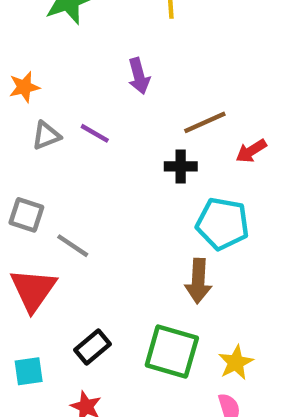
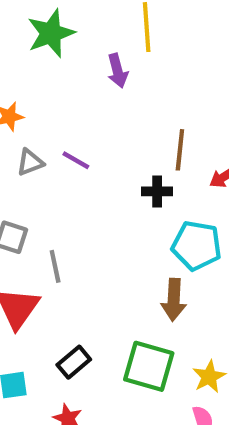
purple arrow: (139, 76) -> (117, 71), moved
brown line: (205, 122) -> (180, 150), turned -60
gray line: (73, 246) -> (55, 266), turned 44

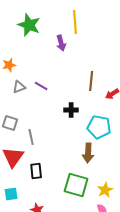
green star: (51, 33) -> (29, 25), turned -30
black cross: (157, 191) -> (71, 110), moved
black rectangle: (74, 362) -> (36, 171), moved, turned -56

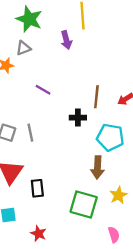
brown line: (91, 81) -> (96, 97), moved
gray triangle: (19, 87) -> (23, 48), moved
gray line: (31, 137) -> (30, 133), moved
yellow star: (105, 190) -> (118, 195), moved

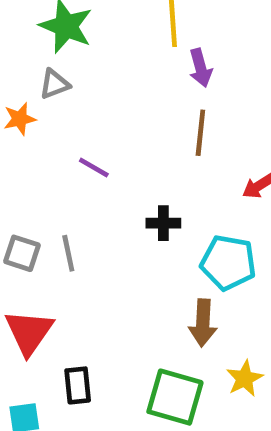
purple arrow: (66, 40) -> (200, 68), moved
brown line: (96, 97) -> (200, 133), moved
black rectangle: (37, 188) -> (78, 385), moved

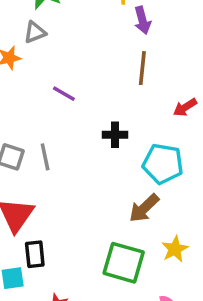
brown arrow: (203, 323) -> (144, 208), turned 44
black rectangle: (78, 385) -> (35, 254), moved

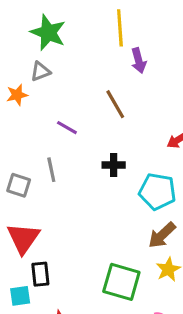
brown line: (142, 68) -> (115, 104), moved, turned -36
gray line: (45, 157) -> (51, 170), moved
brown arrow: (144, 208) -> (162, 235), moved

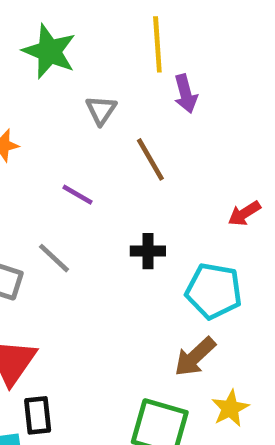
gray triangle: (40, 71) -> (101, 110), moved, turned -35
gray line: (51, 170) -> (54, 258), turned -35
brown arrow: (162, 235) -> (195, 357), moved

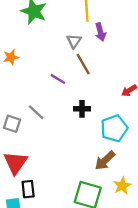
gray triangle: (101, 110) -> (74, 41), moved
purple line: (78, 195) -> (58, 79), moved
cyan pentagon: (214, 291) -> (114, 128), turned -30

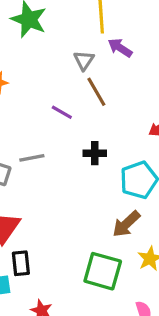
purple arrow: (100, 32) -> (120, 48), turned 138
gray line: (36, 112) -> (32, 158), turned -54

